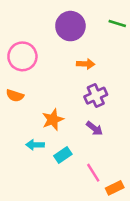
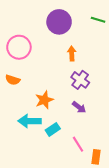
orange arrow: (86, 64) -> (72, 54), turned -96
purple cross: (96, 96) -> (80, 80), turned -30
cyan arrow: (35, 145) -> (30, 121), size x1.5
orange rectangle: (115, 188) -> (96, 157), turned -56

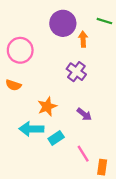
orange arrow: (72, 54) -> (83, 39), moved
purple cross: (80, 80) -> (76, 72), moved

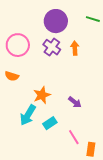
orange arrow: (83, 39) -> (75, 48), moved
purple cross: (76, 72) -> (52, 47), moved
cyan arrow: (31, 129) -> (28, 115), turned -60

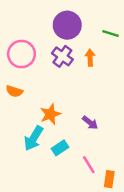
green line: (93, 19) -> (111, 34), moved

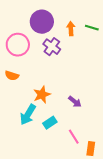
purple circle: (67, 25) -> (42, 22), moved
orange arrow: (90, 58) -> (71, 29), moved

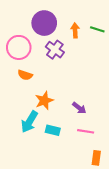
orange semicircle: (12, 76) -> (25, 75), moved
cyan rectangle: (50, 123) -> (53, 130), turned 48
pink line: (74, 137) -> (86, 131), moved, turned -49

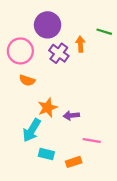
orange arrow: (75, 30) -> (80, 44), moved
purple arrow: (79, 108) -> (71, 116), moved, turned 136
cyan rectangle: (53, 130) -> (46, 154), moved
orange rectangle: (96, 158) -> (74, 162), moved, turned 64

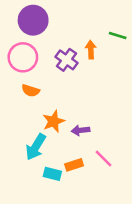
purple circle: (48, 25) -> (33, 20), moved
pink line: (92, 140) -> (104, 158), turned 36
orange rectangle: (74, 162) -> (74, 165), moved

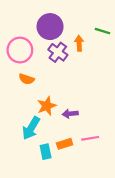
purple circle: (33, 20) -> (50, 27), moved
pink line: (104, 158) -> (90, 138), turned -54
cyan rectangle: (52, 174) -> (46, 152), turned 64

